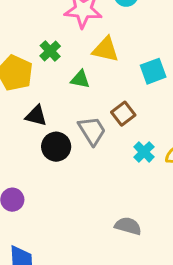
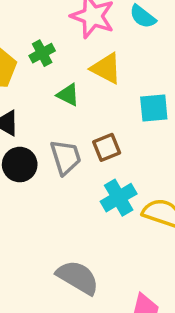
cyan cross: (144, 152) -> (119, 198), size x1.4
gray semicircle: (128, 226) -> (78, 277), size x1.4

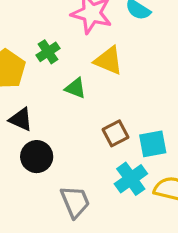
cyan square: (154, 108) -> (153, 144), moved
gray trapezoid: (66, 157) -> (75, 202), moved

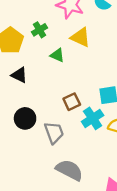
brown square: (116, 133) -> (72, 102), moved
black circle: (37, 157) -> (25, 118), moved

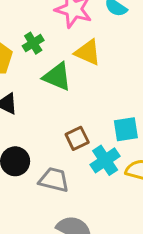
green triangle: (57, 55) -> (57, 77), size x1.5
gray trapezoid: (54, 133) -> (54, 180), turned -55

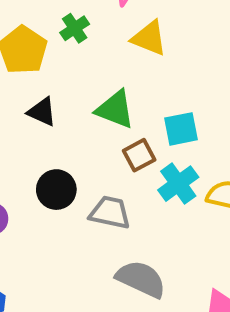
green triangle: (57, 77) -> (115, 109), moved
cyan square: (126, 129) -> (181, 129), moved

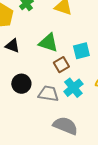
cyan cross: (178, 184) -> (73, 88), moved

